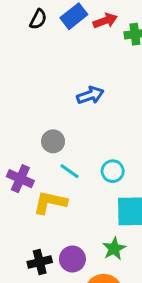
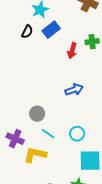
red arrow: (105, 21) -> (72, 51), moved, turned 126
blue arrow: (90, 95) -> (74, 90), moved

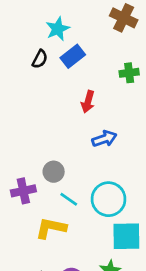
red arrow: (72, 51) -> (88, 102), moved
cyan circle: (77, 134) -> (109, 199), size x1.6
purple cross: (15, 139) -> (23, 191), moved, turned -36

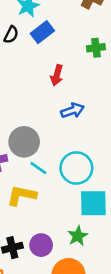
gray circle: (54, 172) -> (24, 142), size x1.5

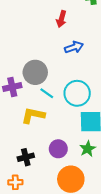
green star: (78, 236) -> (88, 149), moved
purple circle: (41, 245) -> (58, 149), moved

